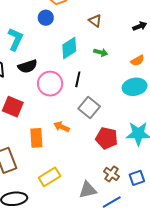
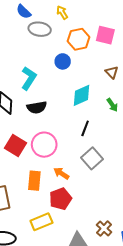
green arrow: (101, 52) -> (112, 105), turned 32
pink circle: (50, 84) -> (44, 145), moved
red pentagon: (107, 138) -> (60, 199), moved, turned 30

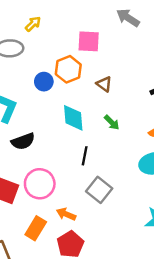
yellow arrow: (62, 13) -> (33, 24), turned 88
orange hexagon: (79, 39) -> (68, 69), moved
cyan diamond: (81, 95) -> (73, 118), turned -60
orange rectangle: (34, 181) -> (36, 228), turned 36

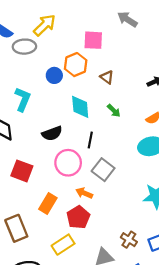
yellow arrow: (33, 24) -> (45, 25), size x1.6
black semicircle: (23, 141) -> (52, 133), moved
pink circle: (40, 184) -> (68, 163), moved
orange arrow: (66, 214) -> (84, 193), moved

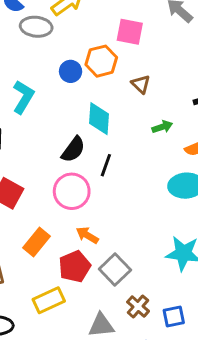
green arrow: (114, 111) -> (162, 127), moved, turned -72
black semicircle: (52, 133) -> (73, 149), moved, turned -42
gray square: (103, 170) -> (115, 269), moved

